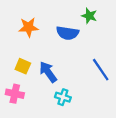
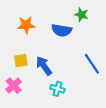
yellow square: (23, 66) -> (21, 61), turned -32
pink cross: (15, 94) -> (14, 86), turned 35

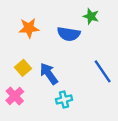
yellow square: (21, 61) -> (23, 68), turned -32
cyan cross: (57, 89) -> (64, 100), turned -32

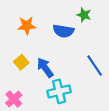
pink cross: (15, 96) -> (14, 99), moved
cyan cross: (64, 100) -> (59, 91), size x1.5

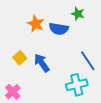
orange star: (27, 26) -> (36, 24), moved, turned 30
cyan cross: (59, 91) -> (77, 85), moved

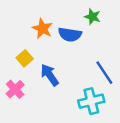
yellow square: (20, 58) -> (25, 58), moved
pink cross: (13, 92) -> (15, 89), moved

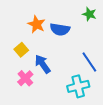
green star: (92, 17) -> (89, 14), moved
pink cross: (15, 89) -> (25, 78), moved

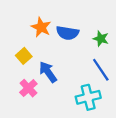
green star: (89, 14) -> (101, 39), moved

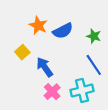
blue semicircle: (67, 33) -> (63, 31), turned -36
pink cross: (28, 88) -> (52, 92), moved

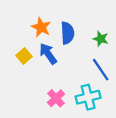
blue semicircle: (63, 31) -> (67, 33), turned -66
blue arrow: (45, 67) -> (48, 54), moved

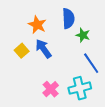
blue semicircle: (67, 33) -> (68, 18), moved
green star: (101, 39) -> (83, 35), moved

